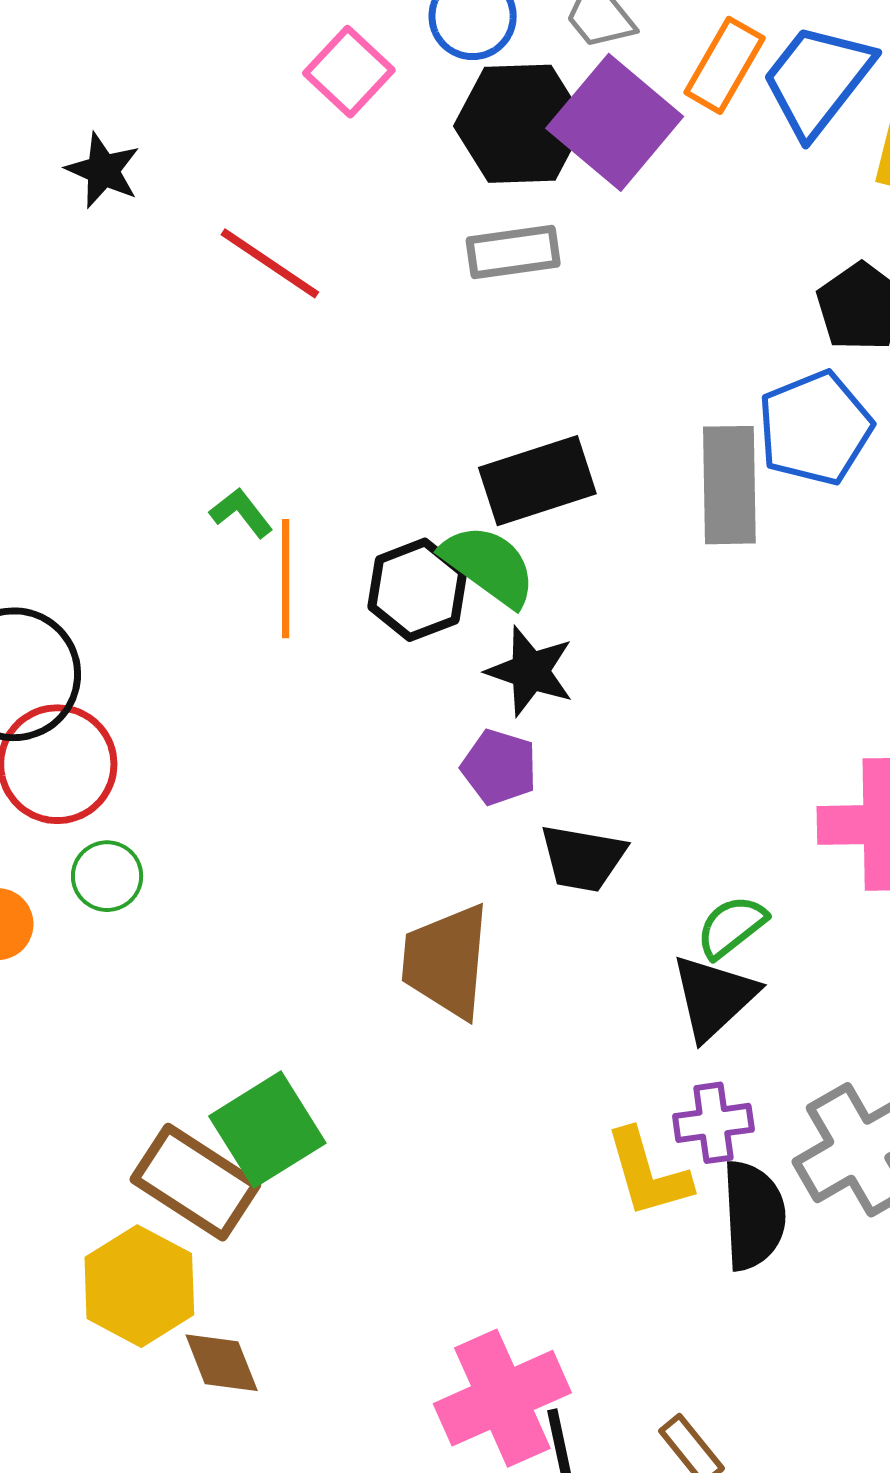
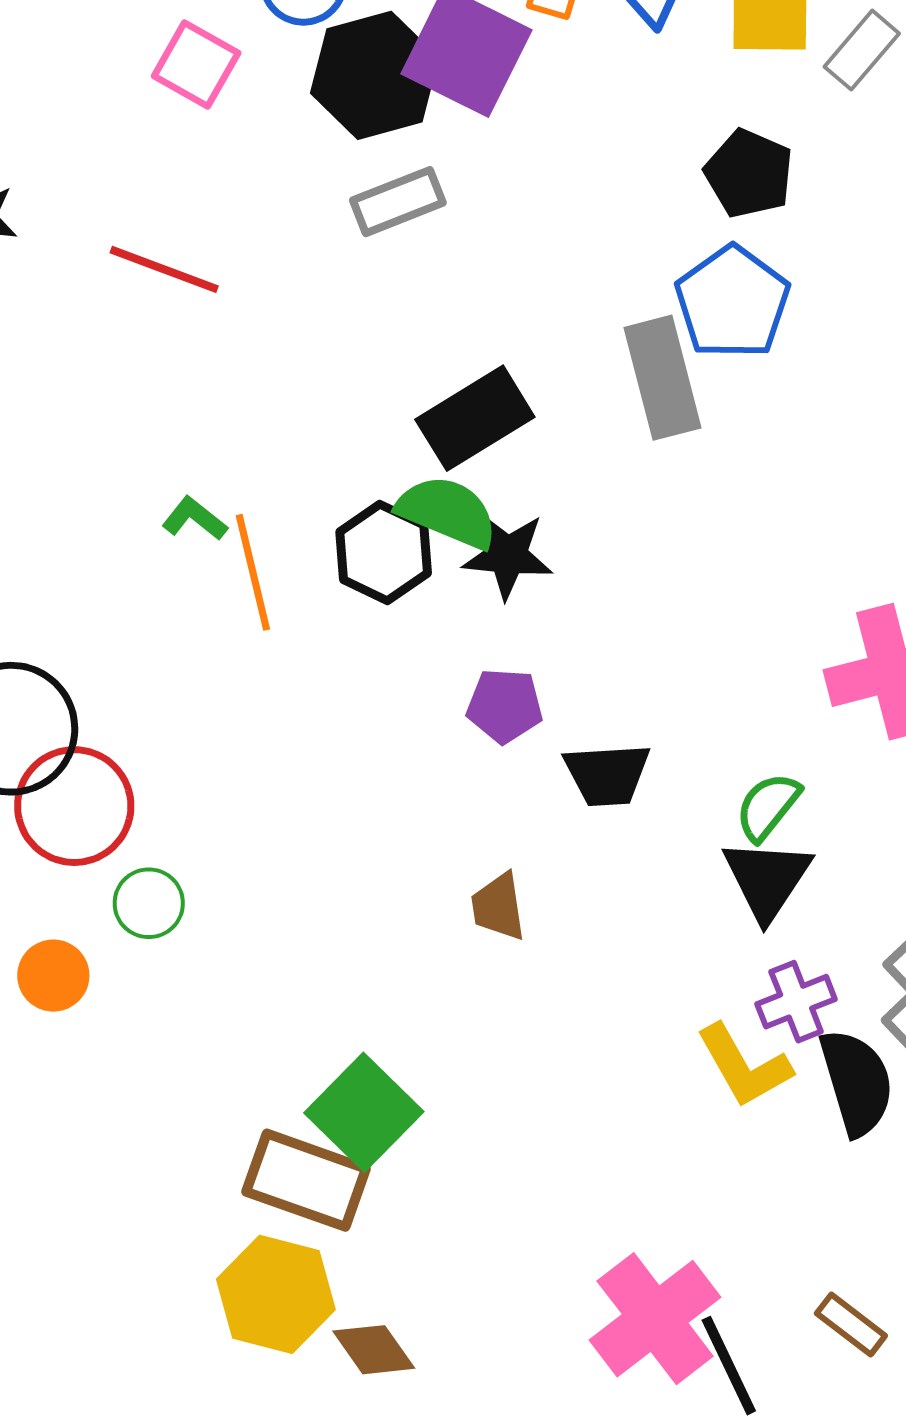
black star: (530, 671) -> (508, 555), moved
brown trapezoid: (446, 961) -> (498, 907), size x0.6

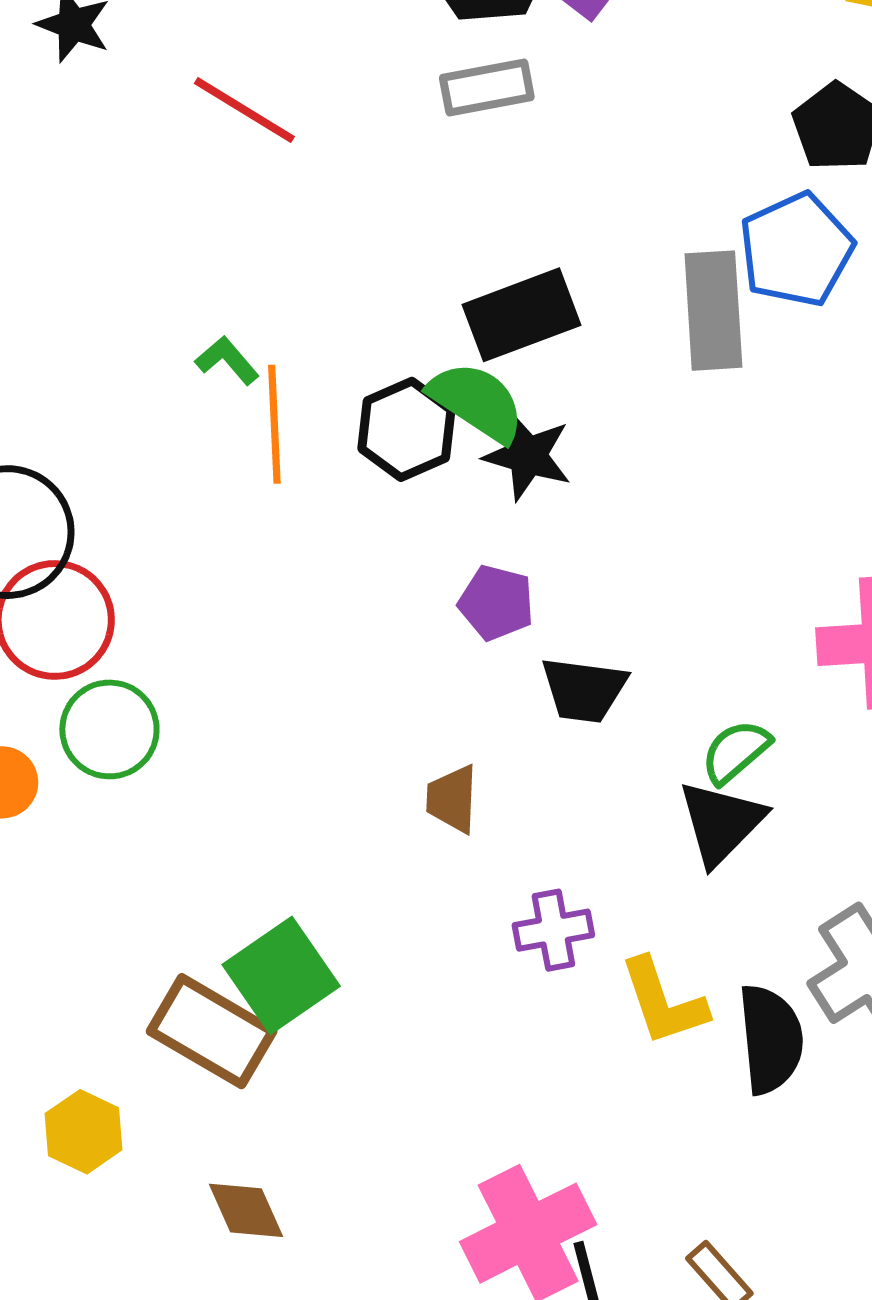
green circle: (149, 903) -> (109, 729), size x1.4
purple cross: (796, 1002) -> (553, 930), moved
yellow hexagon: (276, 1294) -> (84, 1132), moved, size x0.7

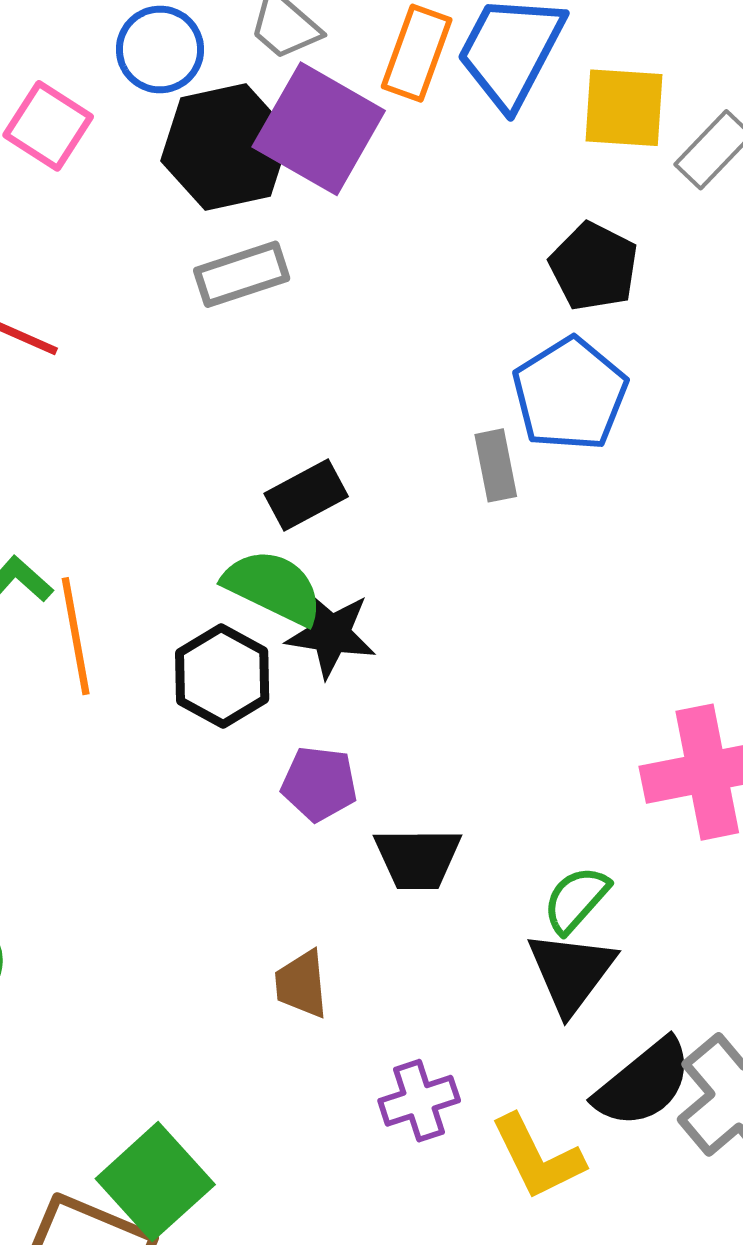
gray rectangle: (713, 311) -> (496, 465), size x0.6
black rectangle: (522, 315) -> (306, 495), size x0.7
black hexagon: (406, 429) -> (222, 676), moved
black semicircle: (771, 1039) -> (643, 1083), moved, turned 64

